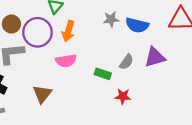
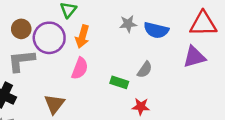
purple triangle: (155, 57) -> (194, 57), moved
pink semicircle: (66, 61) -> (80, 68), turned -60

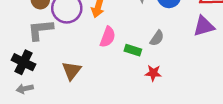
pink semicircle: (80, 68) -> (108, 37), moved

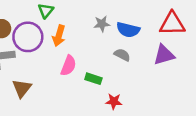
gray semicircle: (157, 38) -> (122, 55), moved, turned -98
brown triangle: (72, 71) -> (22, 88), moved

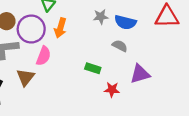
purple triangle: (164, 55) -> (140, 74), moved
pink semicircle: (68, 66) -> (43, 56), moved

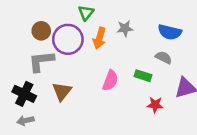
gray star: (101, 17) -> (125, 28), moved
pink semicircle: (43, 56) -> (110, 81), moved
green rectangle: (93, 68) -> (143, 76), moved

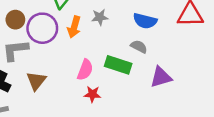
green rectangle: (143, 76) -> (118, 65), size x1.5
red star: (155, 105) -> (92, 94), moved

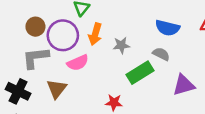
gray star: (100, 17) -> (121, 45), moved
green rectangle: (118, 65) -> (140, 73), turned -50
pink semicircle: (85, 70) -> (78, 63), moved, turned 45

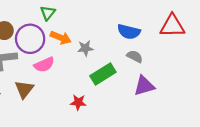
orange arrow: (95, 34) -> (61, 38), turned -84
gray semicircle: (161, 54) -> (135, 56), moved

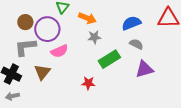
blue semicircle: (129, 32) -> (131, 23), turned 144
orange arrow: (61, 38) -> (87, 18), moved

